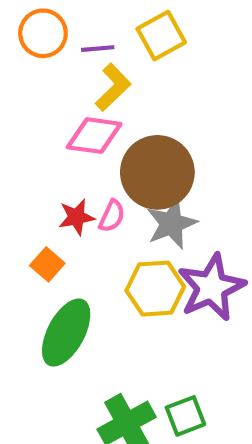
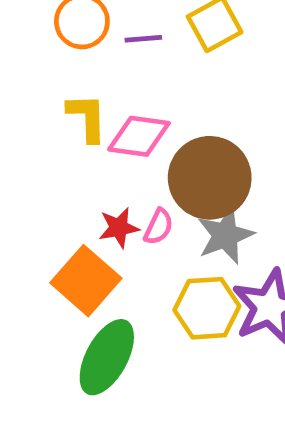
yellow L-shape: (113, 87) -> (87, 117), moved, turned -48
orange square: (47, 264) -> (86, 281), size x1.8

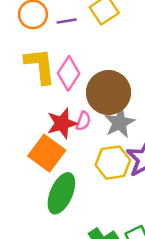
yellow L-shape: (87, 117) -> (40, 66), size x1.4
pink diamond: (139, 136) -> (69, 73), turned -60
red star: (119, 228) -> (62, 123), size x1.4

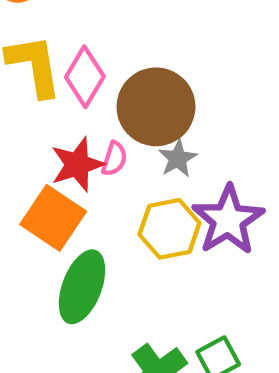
gray star: (119, 123) -> (178, 158), size x0.7

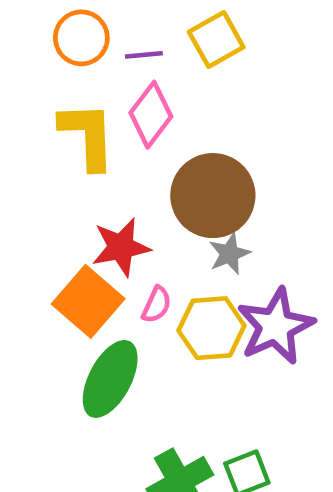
pink diamond: (85, 77) -> (151, 115), moved
pink semicircle: (114, 159) -> (157, 305), moved

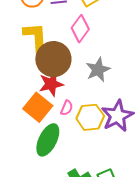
pink diamond: (151, 115) -> (80, 29), moved
brown circle: (213, 196) -> (53, 59), moved
gray star: (229, 254) -> (98, 70), moved, size x1.4

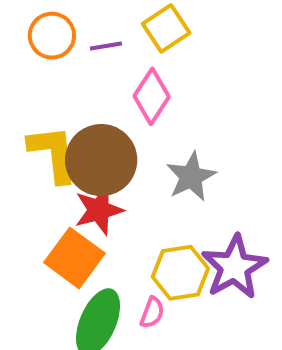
yellow L-shape: (36, 37) -> (53, 154), moved
pink semicircle: (67, 108) -> (152, 313), moved

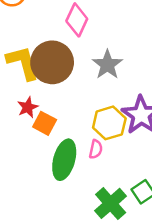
red star: (99, 210) -> (28, 107), moved, size x0.7
orange square: (74, 258) -> (45, 123), size x0.7

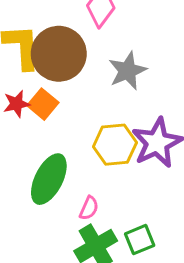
orange square: (45, 123) -> (43, 104), moved
pink semicircle: (96, 149) -> (89, 208), moved

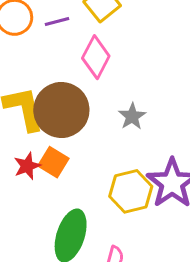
gray star: (128, 71) -> (132, 116), size x0.7

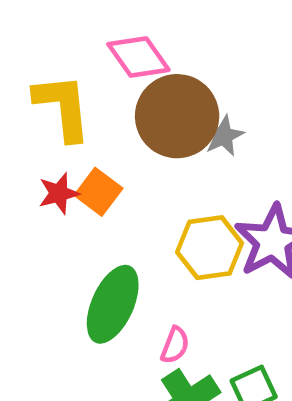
pink diamond: (96, 57) -> (138, 57), moved, turned -69
brown circle: (61, 110) -> (177, 116), moved

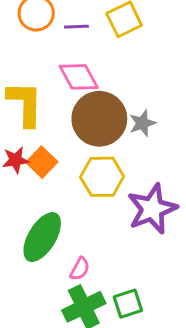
gray star: (223, 136) -> (142, 123), moved
yellow hexagon: (210, 248) -> (102, 177), moved

